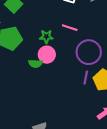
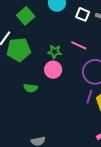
green semicircle: (35, 64) -> (31, 88), moved

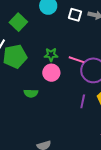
pink line: (79, 45) -> (76, 60), moved
purple line: (89, 97) -> (83, 101), moved

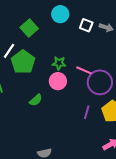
green pentagon: (15, 56) -> (23, 62), turned -30
green semicircle: (31, 93) -> (36, 100), turned -48

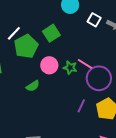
green square: (29, 28) -> (51, 33), moved
green star: (59, 63) -> (70, 68), moved
pink circle: (58, 81) -> (49, 65), moved

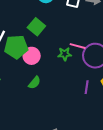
green pentagon: (26, 46) -> (16, 47), turned -30
pink circle: (49, 65) -> (32, 56), moved

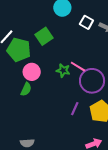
pink circle: (32, 56) -> (32, 72), moved
green semicircle: (34, 83) -> (26, 89), turned -32

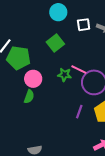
white square: (86, 22) -> (84, 25), turned -32
green square: (44, 36) -> (55, 43), moved

